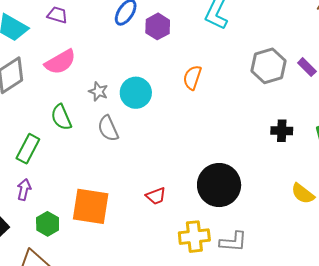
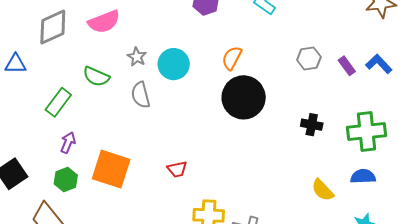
gray hexagon: (268, 66) -> (309, 59), size x0.7
green semicircle: (61, 117) -> (96, 76), turned -52
black circle: (219, 185) -> (244, 97), moved
purple arrow: (24, 189) -> (68, 143), moved

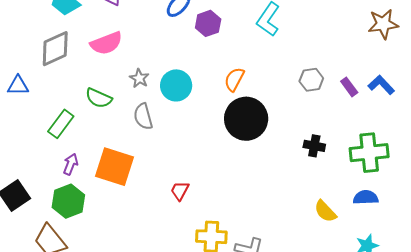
orange square: (111, 169) -> (115, 167), moved
red trapezoid: (177, 169) -> (180, 191), turned 130
green hexagon: (66, 180) -> (68, 201), size x1.4

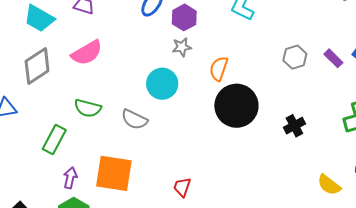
gray star: (139, 78) -> (182, 47), moved, turned -30
gray semicircle: (143, 116) -> (134, 119), turned -40
black cross: (314, 146) -> (294, 126), moved, turned -30

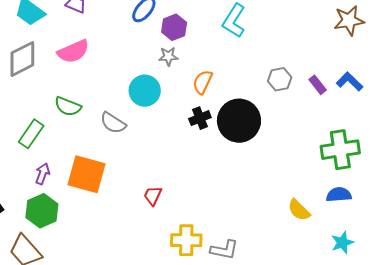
black circle: (236, 106) -> (239, 121), moved
black cross: (294, 126) -> (200, 118), moved

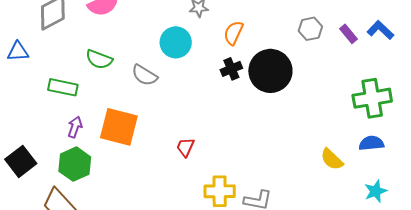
green rectangle: (31, 134) -> (63, 87), turned 68

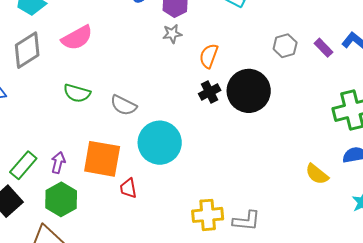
cyan circle: (176, 42) -> (160, 143), moved, size x1.4
green rectangle: (63, 87) -> (23, 165), moved, turned -56
red trapezoid: (185, 147) -> (128, 188), moved, turned -30

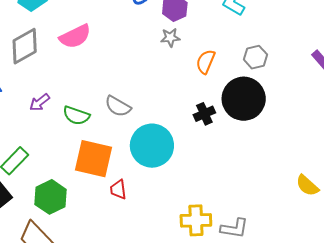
gray hexagon: (285, 46) -> (255, 57), moved
black cross: (210, 92) -> (204, 114), moved
green semicircle: (77, 93) -> (76, 115), moved
purple arrow: (58, 163) -> (40, 102), moved, turned -145

